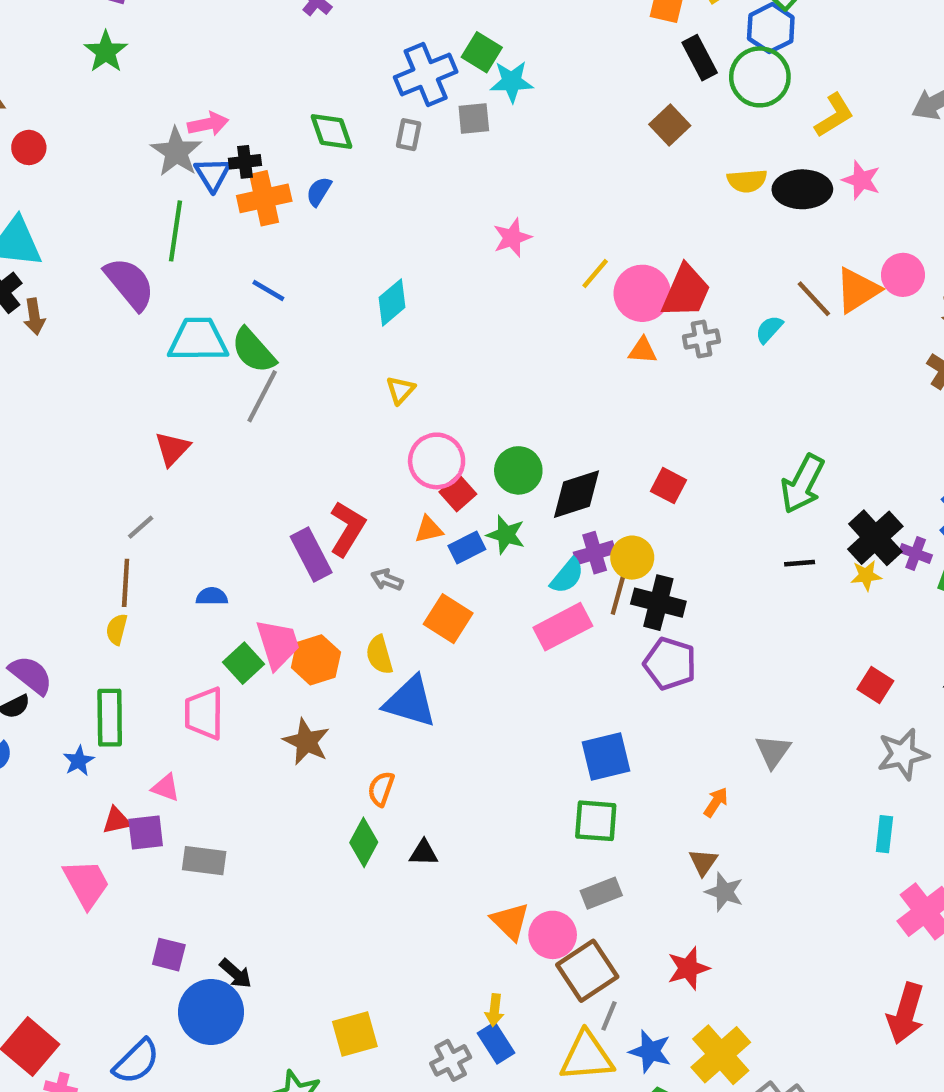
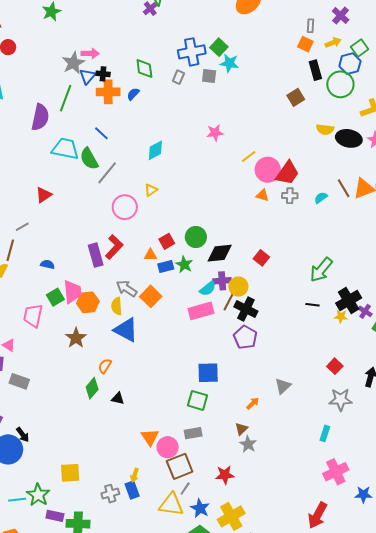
purple semicircle: (130, 284) -> (40, 117), turned 40
gray line: (262, 396) -> (107, 173), moved
pink circle: (437, 461) -> (125, 207), moved
gray arrow: (387, 580) -> (127, 288), moved, size x1.5

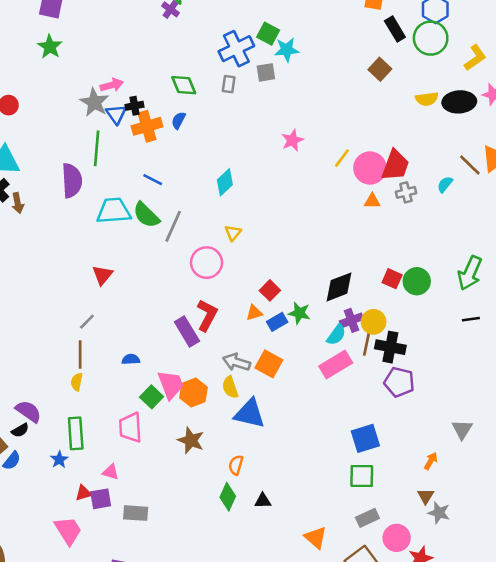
green circle: (196, 237) -> (417, 281), moved
pink circle: (168, 447) -> (397, 538), moved

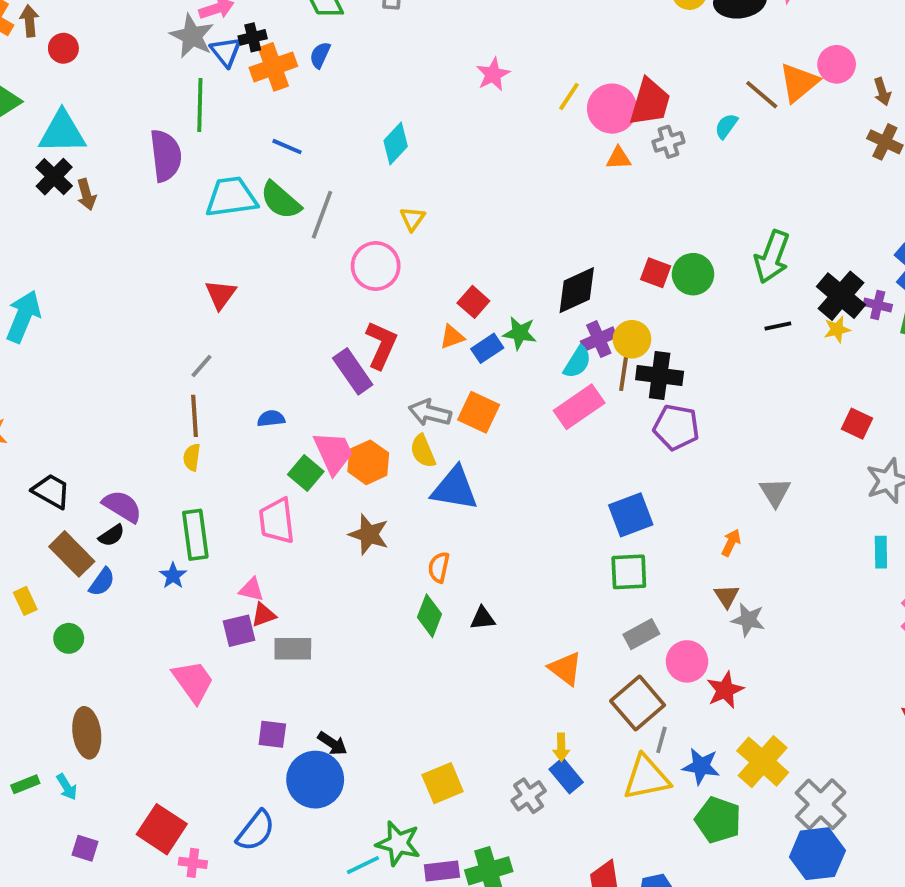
red triangle: (83, 493) -> (264, 615), moved

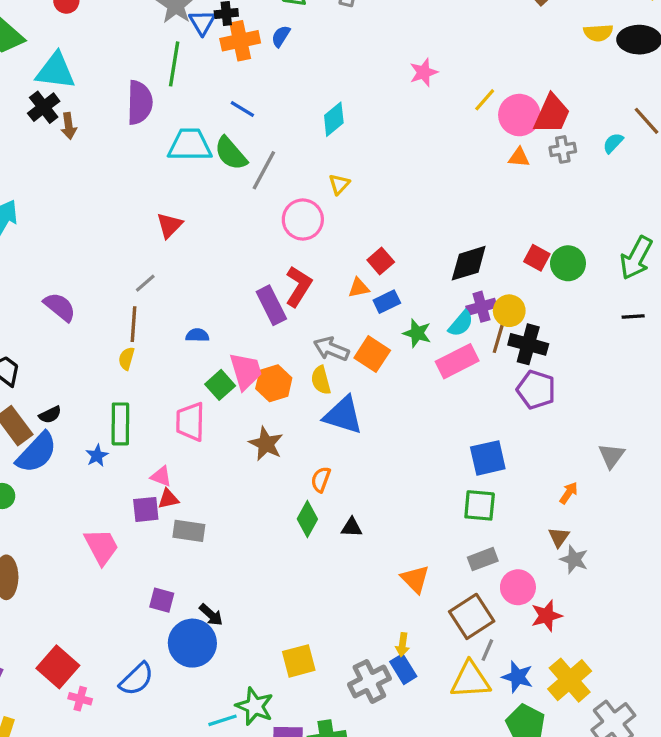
green star: (520, 333) -> (417, 333), moved
purple semicircle: (122, 506) -> (60, 307), moved
blue semicircle: (102, 582) -> (37, 453), size x1.8
gray cross: (529, 796) -> (369, 681), size x1.4

